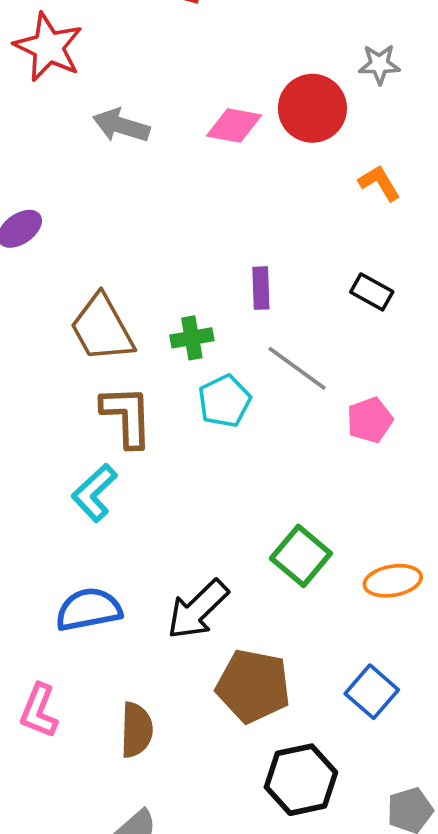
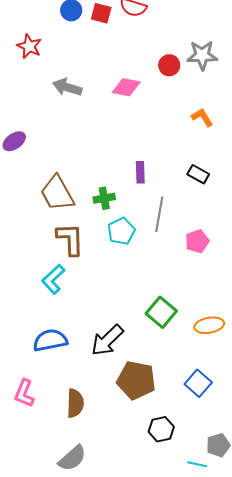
red star: (48, 47) -> (29, 46), size x0.7
gray star: (379, 64) -> (202, 55), size x1.4
red circle: (312, 108) -> (169, 65), moved, size x0.6
gray line: (297, 368) -> (159, 214), turned 64
black hexagon: (301, 780) -> (161, 429), size x0.7

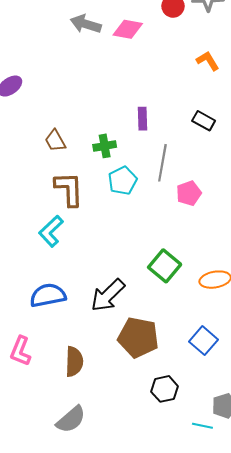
gray arrow: (67, 87) -> (86, 24), moved
brown trapezoid: (57, 193) -> (55, 141), size x0.6
pink pentagon: (197, 241) -> (189, 193), moved

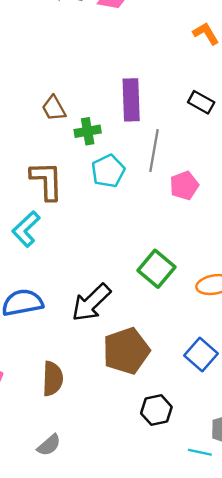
purple rectangle: (142, 119) -> (131, 100), size x1.6
brown trapezoid: (55, 141) -> (54, 108), moved
brown pentagon: (138, 337) -> (126, 351), turned -30
gray semicircle: (71, 419) -> (49, 445), size x0.7

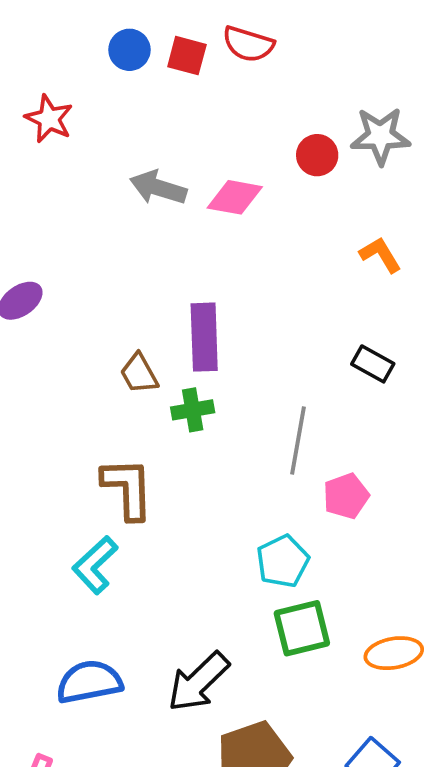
purple rectangle: (131, 100) -> (204, 337), moved
cyan pentagon: (108, 171) -> (283, 561), moved
green square: (156, 269) -> (302, 628), turned 36

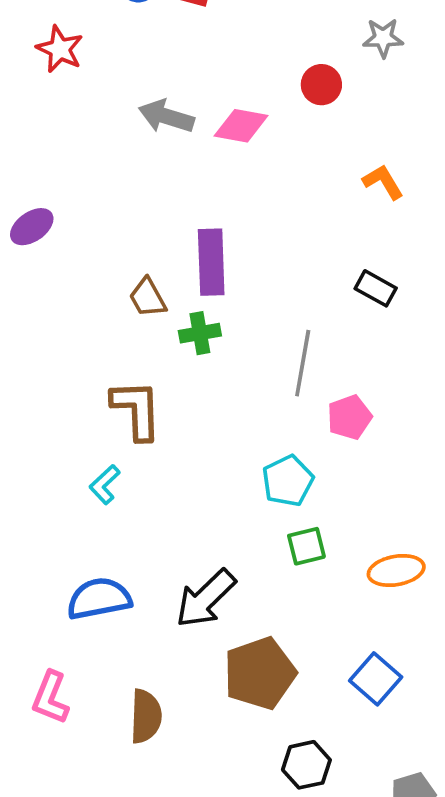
gray star: (380, 136) -> (383, 38), moved, size x0.7
cyan L-shape: (95, 565) -> (105, 485), size x0.7
green square: (302, 628) -> (306, 546), size x0.7

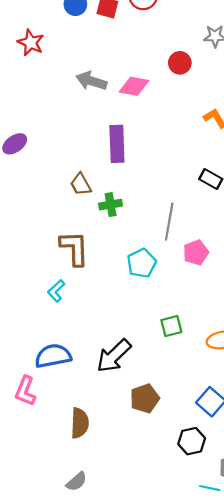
purple rectangle: (211, 262) -> (117, 144), moved
cyan pentagon: (288, 481) -> (141, 263), moved
brown pentagon: (260, 673) -> (145, 399), size x0.7
pink L-shape: (50, 698) -> (25, 391), moved
black hexagon: (306, 765) -> (192, 441), moved

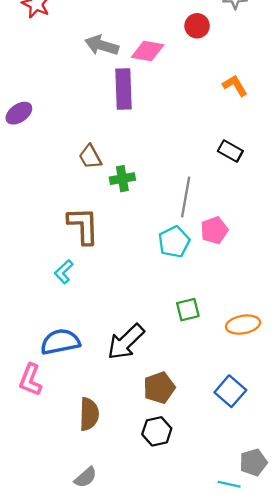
purple rectangle: (117, 144) -> (124, 89), moved
cyan pentagon: (141, 263) -> (174, 242), moved
black hexagon: (192, 441) -> (157, 431), moved

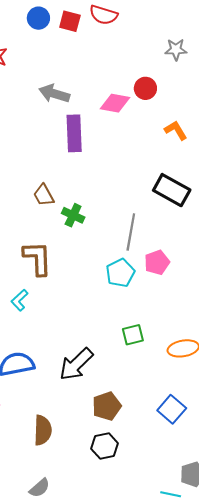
red circle: (197, 26) -> (145, 88), moved
pink diamond: (148, 51) -> (115, 103), moved
black rectangle: (230, 151) -> (172, 190), size x1.6
green cross: (122, 179) -> (73, 215), turned 35

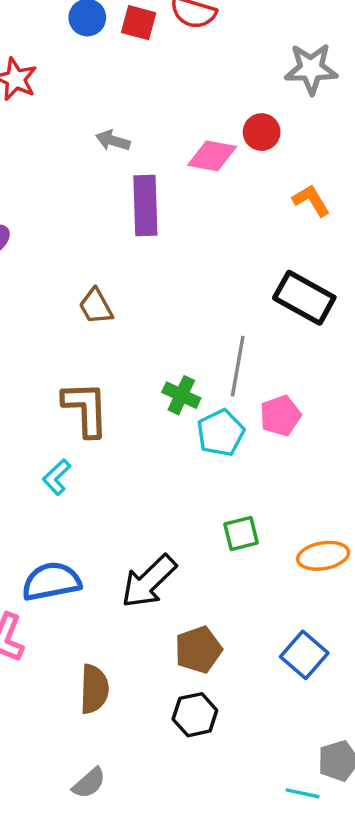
gray star: (176, 50) -> (311, 69), size x1.4
gray arrow: (54, 94) -> (113, 141), size x0.7
green cross: (73, 215) -> (181, 395), moved

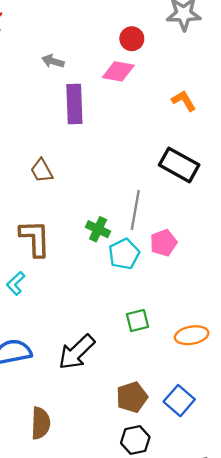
red circle: (262, 132) -> (132, 39), moved
brown pentagon: (198, 650) -> (132, 397), moved
black hexagon: (195, 715) -> (135, 440), moved

